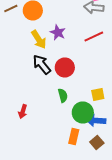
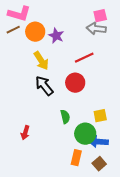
purple star: (58, 32) -> (56, 36), moved
red line: (94, 36) -> (84, 58), moved
red circle: (65, 68) -> (75, 83), moved

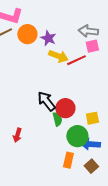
pink square: (100, 16) -> (92, 46), moved
yellow arrow: (41, 61) -> (58, 56), moved, turned -36
red circle: (75, 83) -> (65, 108), moved
black arrow: (44, 86) -> (46, 101), moved

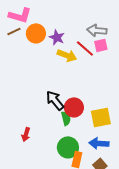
red line: (76, 60) -> (85, 48), moved, turned 66
yellow square: (92, 118) -> (101, 117), size x1.5
green circle: (77, 136) -> (68, 147), moved

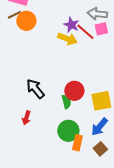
orange circle: (36, 33) -> (26, 21), moved
purple star: (57, 37) -> (71, 25), moved
black arrow: (55, 100) -> (35, 89), moved
blue arrow: (99, 143) -> (99, 127), turned -54

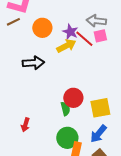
orange circle: (26, 21) -> (42, 28), moved
yellow arrow: (67, 39) -> (66, 46), turned -48
black arrow: (35, 89) -> (33, 63), moved, turned 125

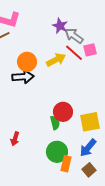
gray arrow: (96, 21) -> (74, 36), moved, turned 30
orange circle: (42, 28) -> (27, 62), moved
purple star: (70, 32) -> (60, 26), moved

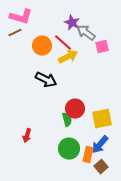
red line: (74, 53) -> (63, 43), moved
orange circle: (27, 62) -> (42, 46), moved
black arrow: (23, 77) -> (46, 80), moved, turned 30
orange rectangle: (66, 164) -> (88, 155), moved

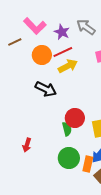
pink L-shape: (21, 17) -> (35, 26), moved, turned 30
purple star: (72, 23) -> (62, 32), moved
gray arrow: (86, 33) -> (86, 27), moved
red line: (63, 43) -> (63, 52), turned -66

